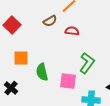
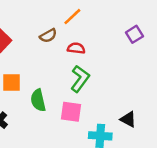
green L-shape: (87, 63) -> (80, 79), moved

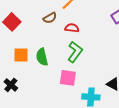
green semicircle: (38, 100) -> (42, 57), moved

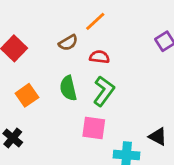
orange square: (21, 55) -> (27, 95), turned -35
green semicircle: (42, 57) -> (68, 88), moved

